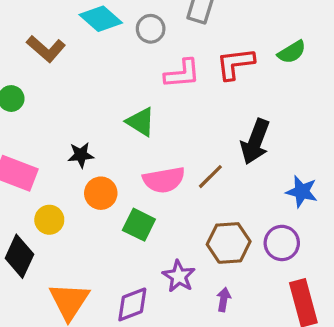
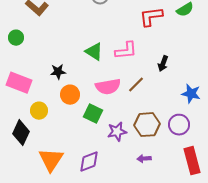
pink L-shape: (182, 74) -> (126, 51), moved
black arrow: (255, 142) -> (163, 64), size x0.6
purple star: (179, 276) -> (117, 132), moved, turned 30
purple arrow: (224, 299) -> (144, 159), turned -104

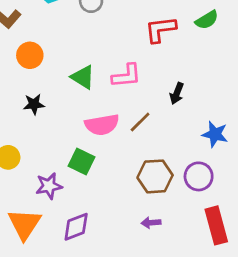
orange circle: (70, 95) -> (30, 55), moved
purple star: (117, 132) -> (49, 186), moved

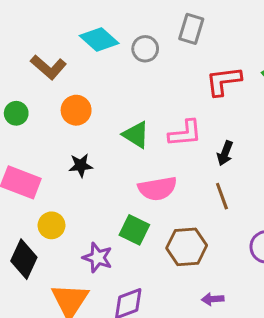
black arrow: (177, 93) -> (225, 153), moved
brown line: (140, 122) -> (222, 196), moved, turned -65
brown hexagon: (155, 176) -> (187, 247), moved
purple star: (49, 186) -> (98, 258), turned 30

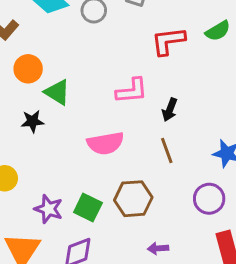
green triangle: (136, 135) -> (57, 92), moved
green square: (134, 230) -> (88, 207), moved

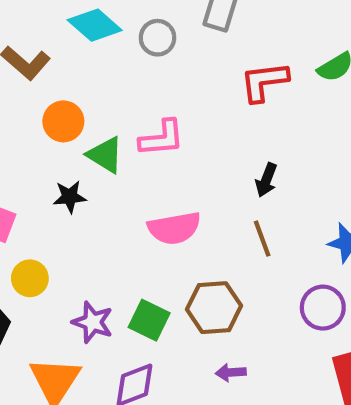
pink L-shape: (132, 91) -> (162, 138), moved
purple arrow: (158, 248) -> (231, 372), moved

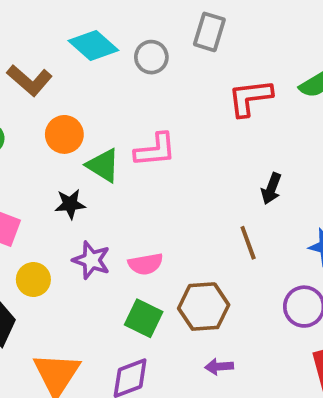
black arrow: (266, 180) -> (271, 189), moved
pink semicircle: (174, 228) -> (146, 264), moved, size x0.7
purple star: (93, 322) -> (91, 260), moved

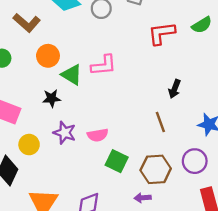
brown hexagon: (204, 307) -> (156, 169), moved
green square: (144, 318) -> (117, 161), moved

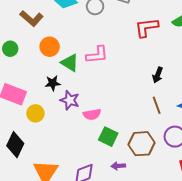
brown line: (160, 122) -> (157, 105), moved
purple star: (65, 133) -> (70, 100), moved
yellow circle: (29, 145) -> (35, 113), moved
purple arrow: (143, 198) -> (118, 166), moved

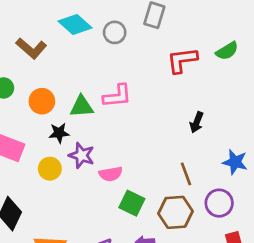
orange circle: (50, 47) -> (42, 101), moved
green triangle: (70, 63) -> (82, 106), turned -36
brown line: (157, 105) -> (186, 174), moved
yellow circle: (35, 113) -> (50, 169), moved

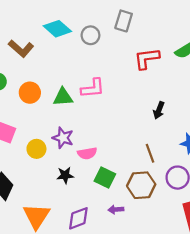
black star: (59, 133) -> (65, 175), moved

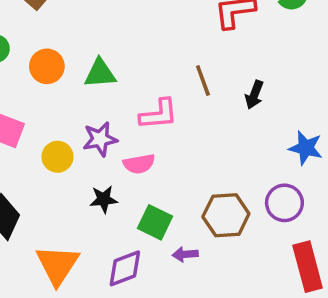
pink L-shape: (93, 88) -> (159, 114), moved
purple star: (63, 138) -> (100, 139), turned -30
brown line: (150, 153) -> (203, 81), moved
green square: (105, 178) -> (155, 222), moved

